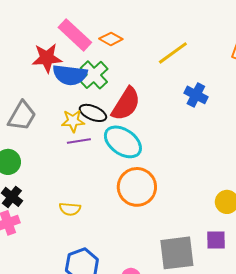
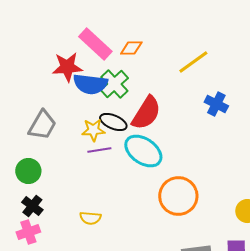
orange diamond: (111, 39) -> (131, 48), turned -30
orange circle: (137, 187) -> (178, 196), moved

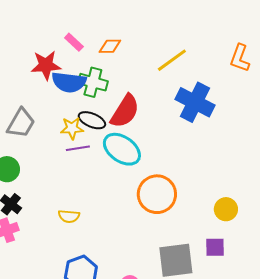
pink rectangle: (95, 44) -> (74, 42), size x0.6
green cross: (114, 84) -> (93, 82), turned -32
blue cross: (216, 104) -> (195, 102), size x1.6

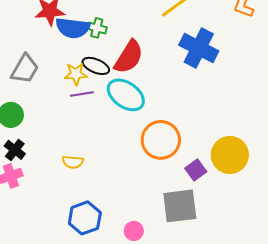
green cross: (93, 82) -> (97, 28), size x0.7
yellow circle: (226, 209) -> (230, 155), size x1.6
purple square: (215, 247) -> (196, 170), moved, turned -35

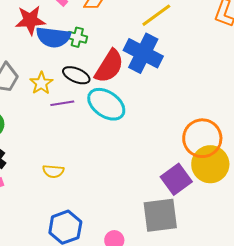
blue cross: (199, 48) -> (143, 53), moved
yellow star: (76, 74) -> (41, 83), moved, turned -30
orange circle: (161, 140) -> (202, 138), moved
purple square: (196, 170) -> (176, 179), size x1.4

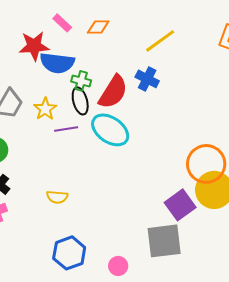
green cross: (77, 37) -> (81, 81), moved
blue cross: (143, 53) -> (147, 79), size x0.6
black ellipse: (76, 75) -> (80, 101), turned 52

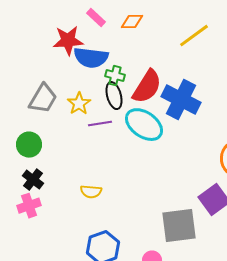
blue cross: (147, 79) -> (181, 100), moved, size x1.6
gray square: (164, 241) -> (179, 226), moved

